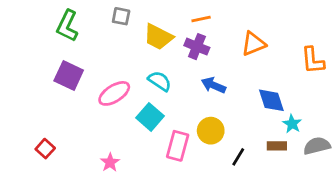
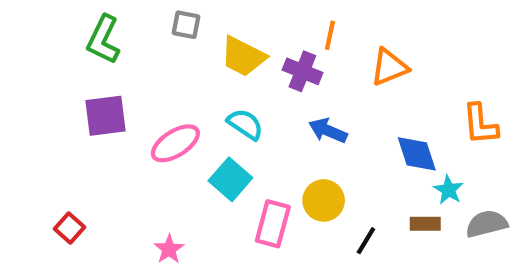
orange line: (201, 19) -> (330, 35), moved, turned -66
orange L-shape: (313, 60) -> (480, 124), moved
purple square: (69, 76) -> (106, 116), turned -32

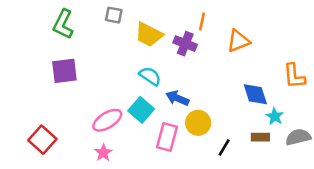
blue arrow: (328, 131) -> (177, 98), moved
pink ellipse: (175, 143) -> (107, 120), moved
red square: (70, 228) -> (42, 140), size x1.5

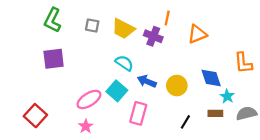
gray square: (114, 15) -> (92, 26), moved
yellow circle: (198, 123) -> (177, 86), moved

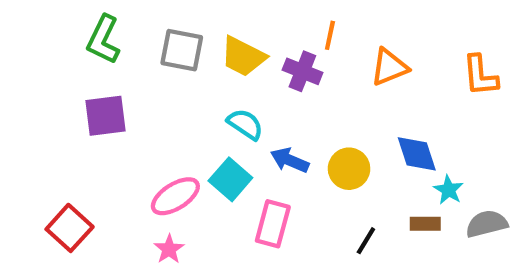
gray square: (92, 26) -> (182, 50), size x1.5
orange L-shape: (243, 63) -> (480, 76), moved

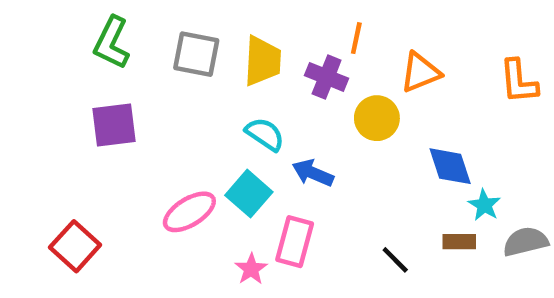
yellow trapezoid: (243, 56) -> (263, 61), turned -114
yellow circle: (349, 169) -> (377, 118), moved
black line: (366, 241) -> (395, 260), turned -76
pink star: (169, 249) -> (251, 269), moved

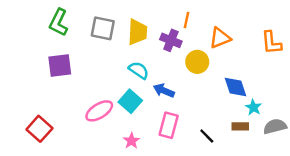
pink rectangle: (295, 242) -> (169, 125), moved

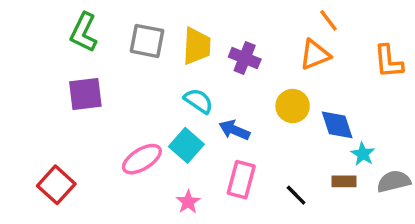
orange line: (186, 20) -> (329, 20), moved, turned -49
yellow circle: (197, 62) -> (293, 106), moved

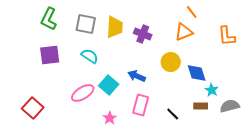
cyan semicircle: (198, 101) -> (90, 56), moved

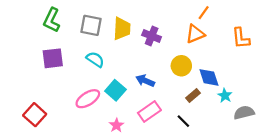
orange line: (192, 12) -> (204, 13), turned 72
pink rectangle: (141, 105) -> (149, 111), turned 40
brown rectangle: (201, 106) -> (193, 96), moved, turned -40

